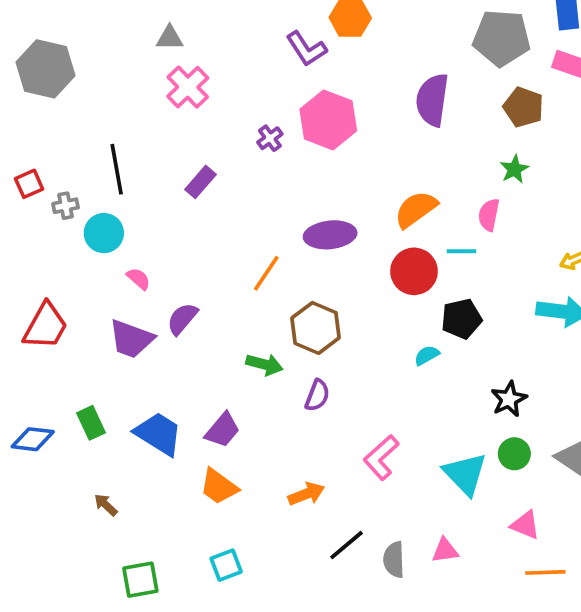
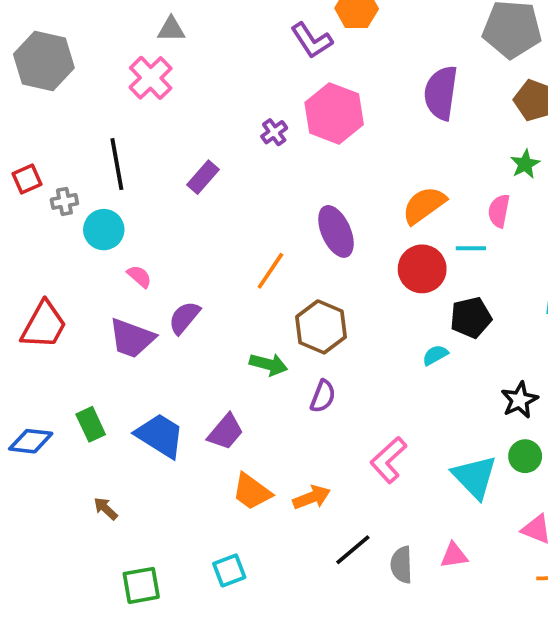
pink cross: (188, 87) -> (151, 78), moved
purple ellipse: (330, 235) -> (336, 231), turned 72
orange trapezoid: (219, 487) -> (252, 492), moved

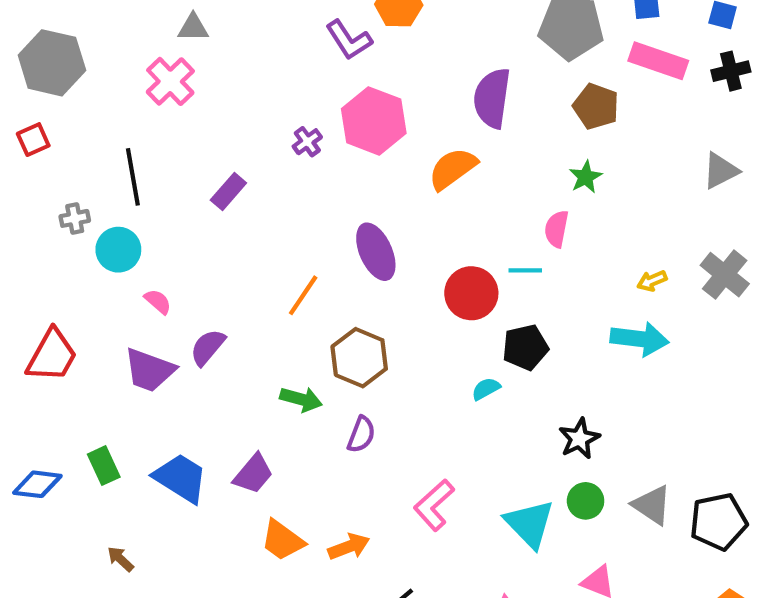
red square: (27, 179) -> (33, 140), moved
orange semicircle: (424, 205) -> (453, 169), moved

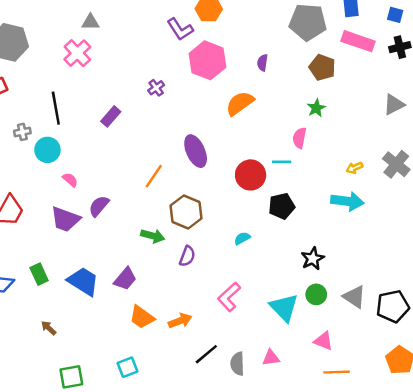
purple semicircle: (492, 98) -> (262, 63), size x0.5
pink hexagon: (374, 121) -> (208, 60), moved
cyan semicircle: (486, 389) -> (242, 238), moved

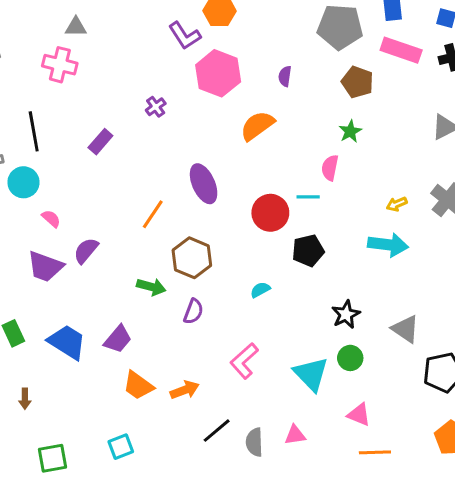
pink cross: (77, 53) -> (60, 65), turned -32
gray triangle: (354, 297) -> (405, 329), moved
brown arrow: (49, 328) -> (25, 399), turned -133

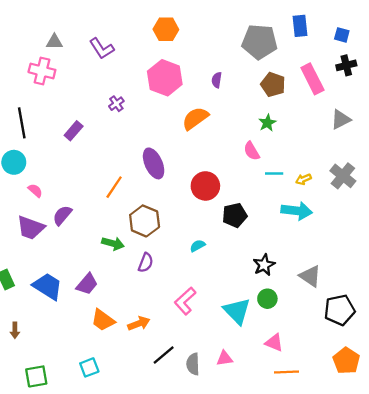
purple L-shape: (185, 36) -> (102, 48), moved
pink rectangle: (401, 50) -> (312, 79), moved, turned 44
pink semicircle: (330, 168) -> (252, 151), turned -42
cyan line: (308, 197) -> (274, 174), moved

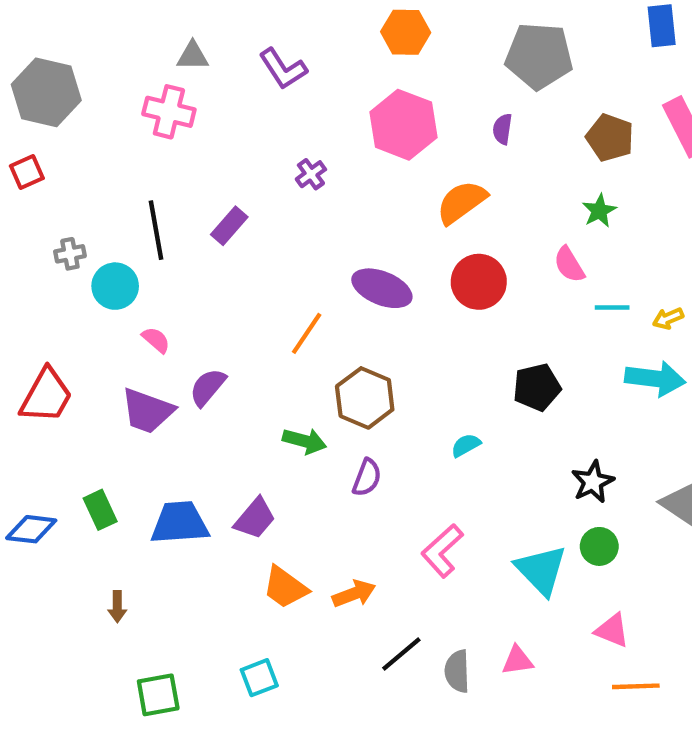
gray pentagon: (259, 42) -> (539, 56), moved
black line: (22, 123) -> (156, 230), moved
purple ellipse: (154, 163) -> (382, 288), turned -44
red circle: (205, 186) -> (479, 282), moved
blue trapezoid: (48, 286) -> (180, 523), turned -36

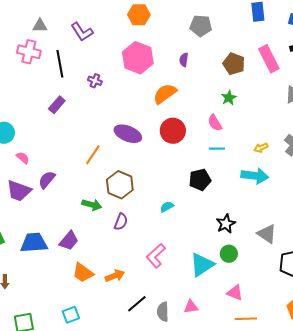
gray pentagon: (539, 56) -> (201, 26), size x0.7
purple cross: (311, 174) -> (95, 81), turned -32
black line: (156, 230) -> (60, 64), moved
cyan line: (612, 308) -> (217, 149), moved
cyan triangle: (541, 570) -> (202, 265), turned 40

